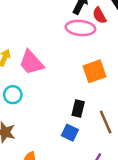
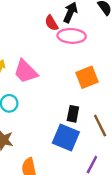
red semicircle: (99, 15) -> (52, 23), moved
blue square: (70, 133) -> (66, 137), size x1.6

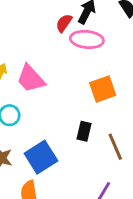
red semicircle: (52, 23) -> (64, 23), turned 63
blue square: (66, 137) -> (41, 157), moved, turned 32

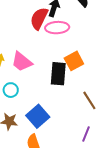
red semicircle: (64, 23) -> (39, 18), size x1.6
black rectangle: (84, 131) -> (58, 74), moved, size x1.6

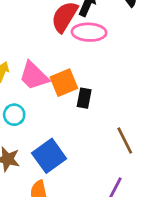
orange square: (74, 61) -> (64, 83), moved
black rectangle: (58, 74) -> (84, 98), size x0.6

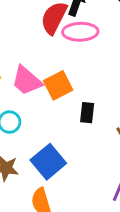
black rectangle: (84, 98) -> (87, 113), moved

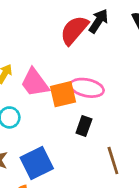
pink ellipse: (80, 32) -> (87, 88), moved

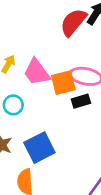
black rectangle: (84, 126) -> (81, 101), moved, turned 54

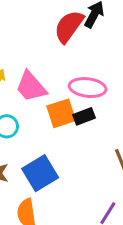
orange square: (63, 83) -> (61, 113), moved

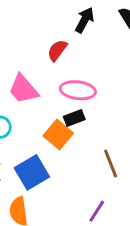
red semicircle: (69, 26) -> (57, 50), moved, size x0.7
orange square: (61, 113) -> (58, 135), moved, turned -32

